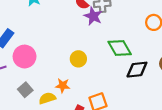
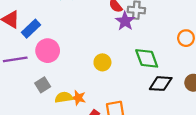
orange star: (63, 86) -> (78, 98), moved

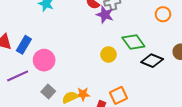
yellow circle: (102, 62) -> (108, 54), moved
black diamond: (161, 84) -> (152, 61), turned 35

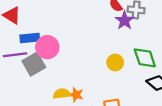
blue rectangle: (24, 45) -> (30, 38), moved, turned 36
gray square: (48, 92) -> (34, 64), moved, size x1.5

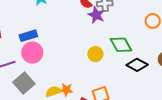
blue rectangle: (30, 38) -> (28, 36), moved
gray square: (34, 64) -> (24, 83), moved

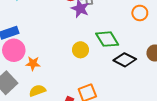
orange star: (66, 90) -> (33, 63), moved

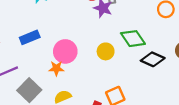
pink circle: (14, 50) -> (65, 51), moved

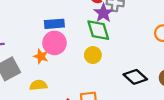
blue rectangle: (30, 37) -> (54, 24), moved
green diamond: (133, 39) -> (98, 30), moved

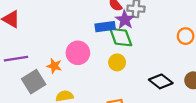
blue rectangle: (54, 24) -> (105, 27), moved
orange star: (41, 56) -> (54, 66), moved

